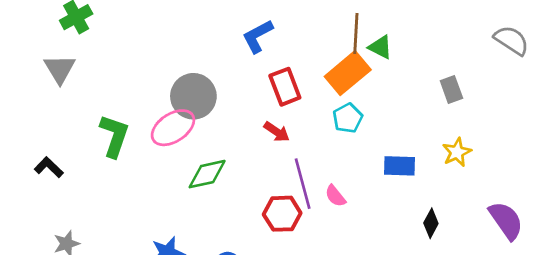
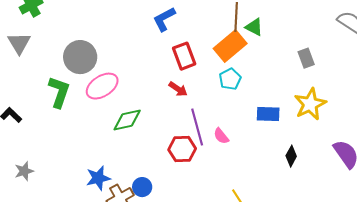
gray circle: (193, 96) -> (80, 57), moved
yellow star: (457, 152) -> (310, 104), size x1.5

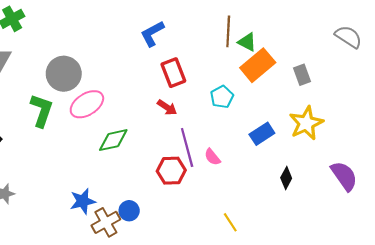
orange rectangle: (230, 46) -> (258, 65), moved
blue rectangle: (268, 114) -> (262, 134), turned -35

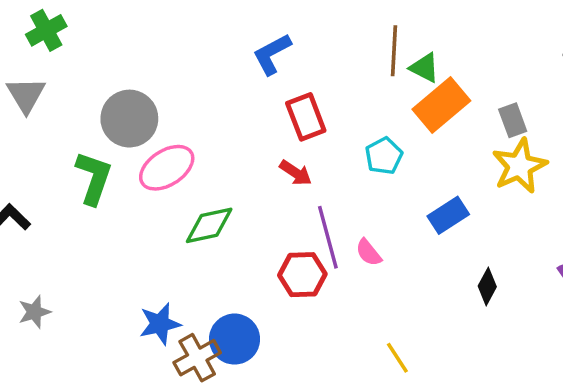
yellow star: (306, 123) -> (519, 166), moved
blue circle: (129, 211) -> (235, 339), size x1.5

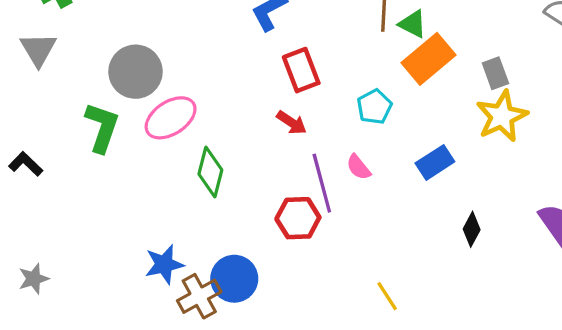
green diamond: (209, 225) -> (210, 172), turned -63
pink semicircle: (369, 253) -> (358, 167), moved
gray star: (34, 312) -> (34, 279), moved

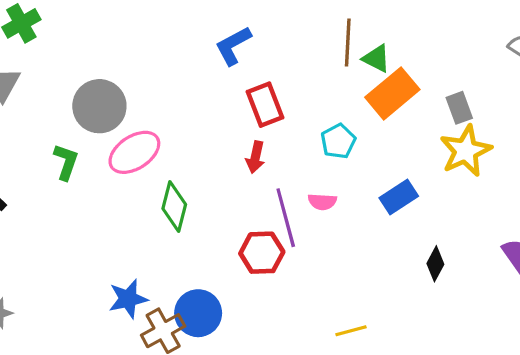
red arrow: (292, 123) -> (255, 157), turned 68
green L-shape: (102, 127) -> (66, 162), size x0.7
pink semicircle: (358, 167) -> (322, 202), turned -48
yellow line: (387, 296) -> (351, 331), turned -72

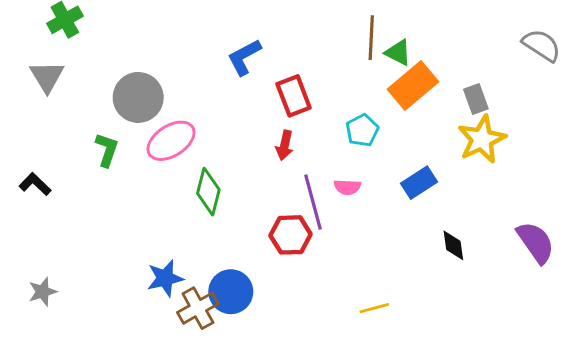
blue L-shape: (233, 46) -> (244, 57), moved
black diamond: (435, 264) -> (453, 245), turned -36

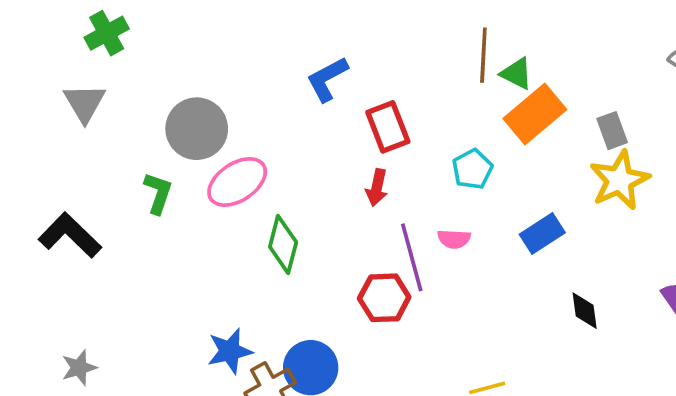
black L-shape: (35, 184) -> (70, 235), size x1.6

